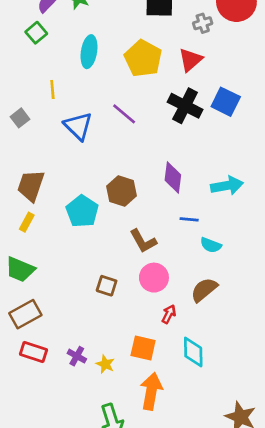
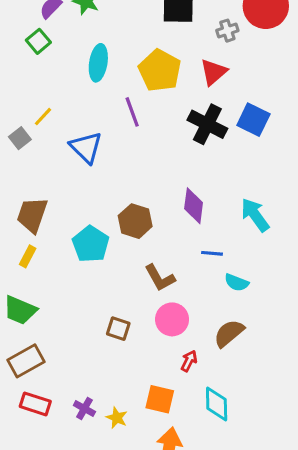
yellow line: (52, 90) -> (43, 117), moved, turned 48
purple line: (124, 114) -> (132, 112), moved, turned 30
cyan arrow: (227, 186) -> (255, 215), turned -116

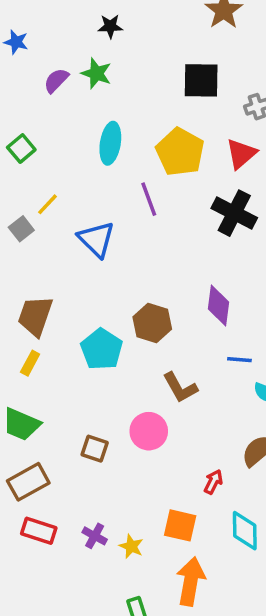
green square: (38, 41) -> (21, 148), moved
pink circle: (172, 319) -> (149, 431), moved
brown square: (118, 329) -> (95, 449), moved

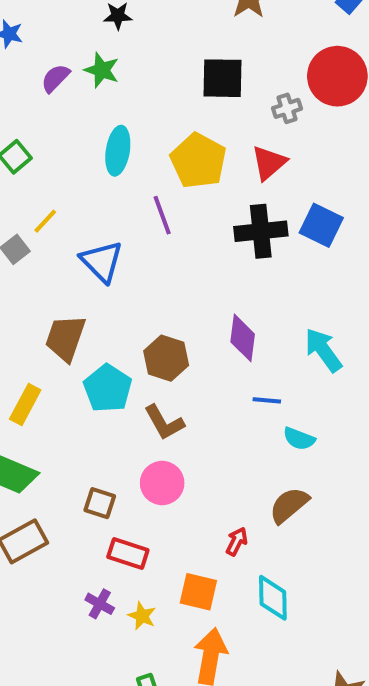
black cross: (234, 213) -> (261, 231), turned -33
brown trapezoid: (35, 316) -> (65, 338), moved
yellow rectangle: (30, 363) -> (25, 404), size x1.4
brown L-shape: (180, 388) -> (164, 423), moved
red rectangle: (39, 531) -> (128, 553), moved

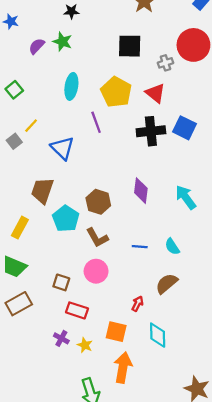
red triangle: (269, 163) -> (155, 93), turned -40
blue line: (267, 400) -> (140, 247), moved
cyan semicircle: (299, 439) -> (172, 247), turned 36

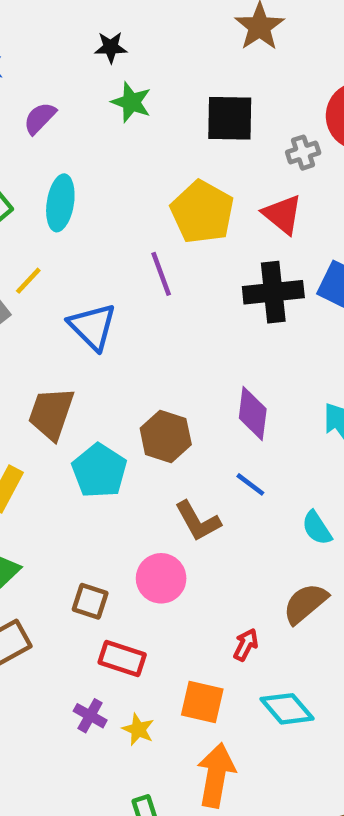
green star: (62, 42) -> (131, 102), moved
cyan ellipse: (71, 86) -> (60, 203), moved
brown L-shape: (97, 238) -> (198, 521), moved
blue line: (140, 247) -> (250, 484), moved, turned 32
cyan diamond: (158, 335) -> (287, 709), turned -40

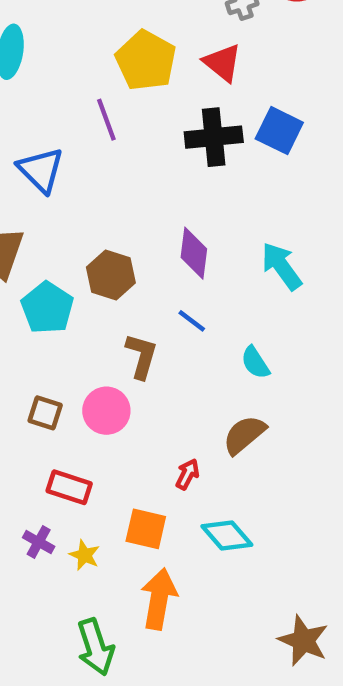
brown L-shape: (198, 521) -> (141, 356), turned -135
brown square: (90, 601) -> (45, 413), moved

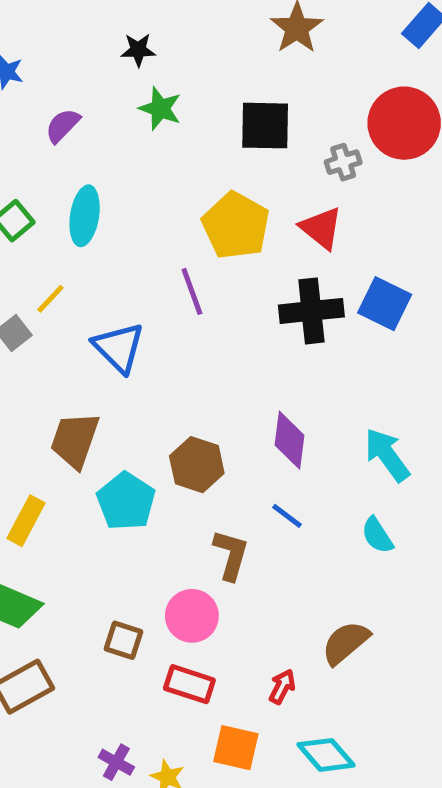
cyan semicircle: (255, 363) -> (377, 535), moved
brown square: (45, 413) -> (124, 640), moved
red rectangle: (69, 487) -> (189, 684), moved

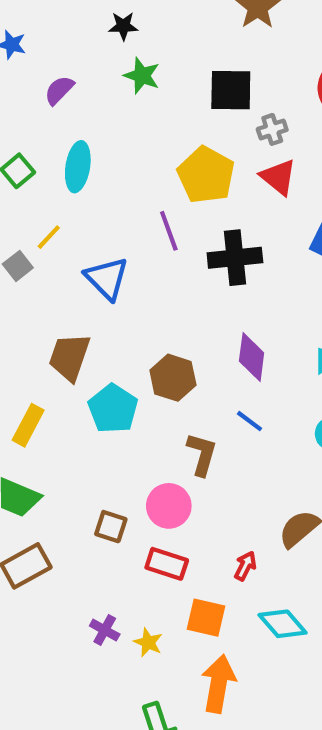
gray cross: (343, 162) -> (272, 129), moved
black cross: (311, 311) -> (235, 258), moved

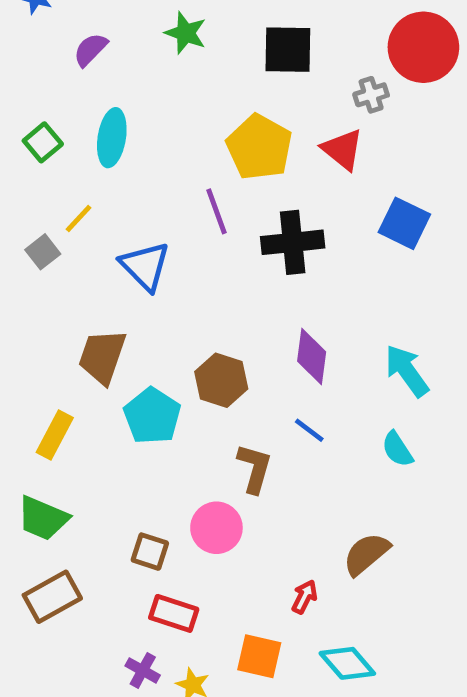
gray cross: (272, 129) -> (371, 95), moved
red rectangle: (167, 564) -> (174, 613), moved

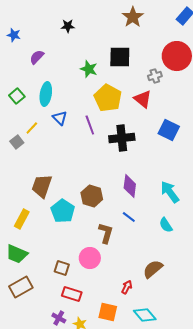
green star: (186, 33) -> (89, 69), moved
blue triangle: (145, 266) -> (60, 118), moved, size x0.7

